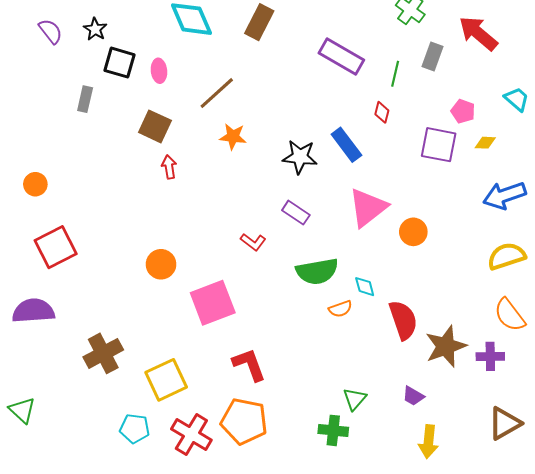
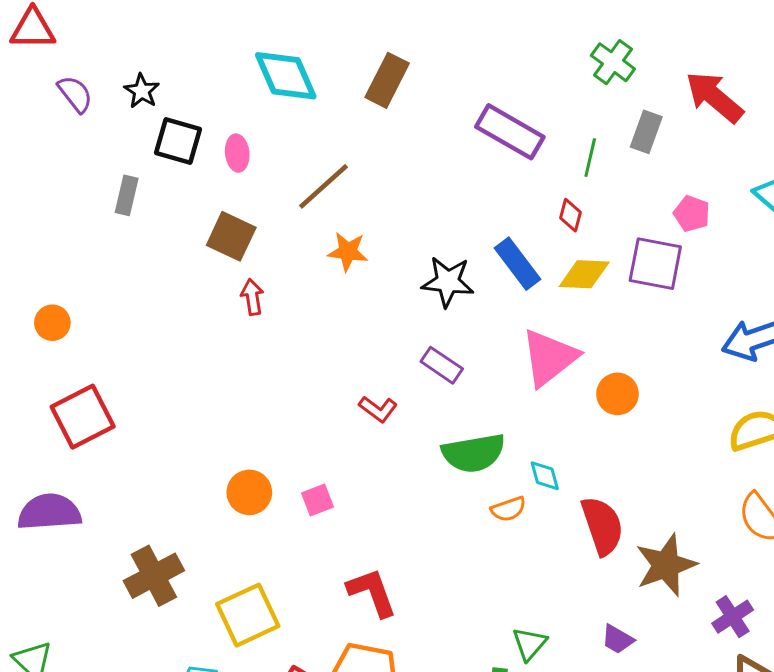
yellow diamond: (485, 143) -> (584, 274), moved, size x1.6
orange circle: (161, 264) -> (249, 492), moved
pink square: (213, 303) -> (317, 500), size x0.5
purple cross: (490, 356) -> (733, 617), moved, turned -32

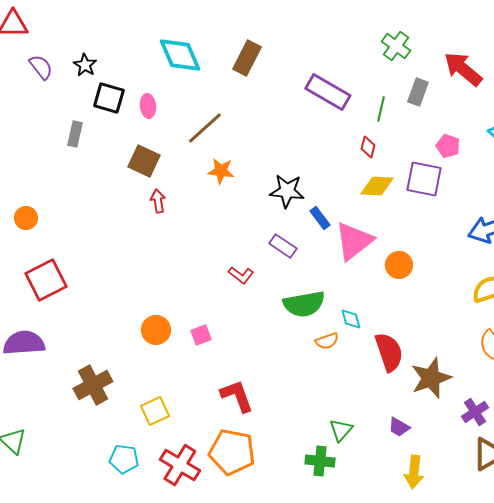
blue rectangle: (517, 264) -> (320, 218), moved, size x0.7
yellow square: (248, 615) -> (155, 411), size x0.7

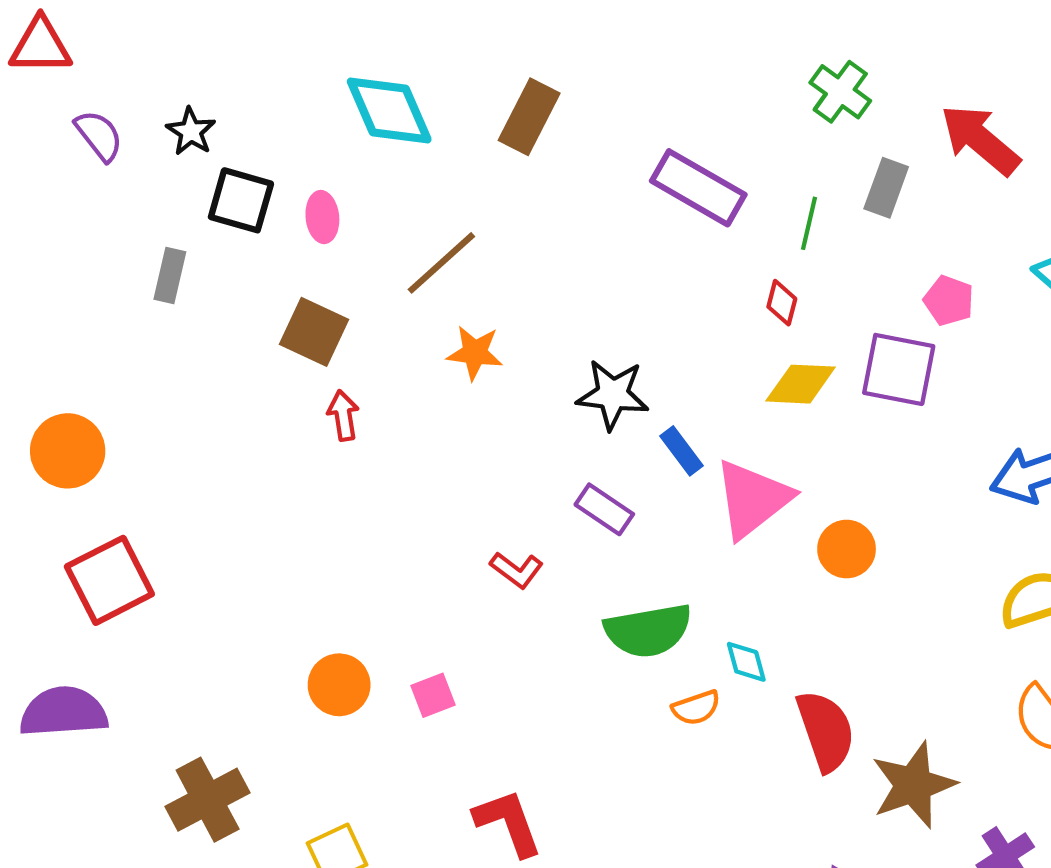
orange circle: (26, 218) -> (68, 451), size x1.5

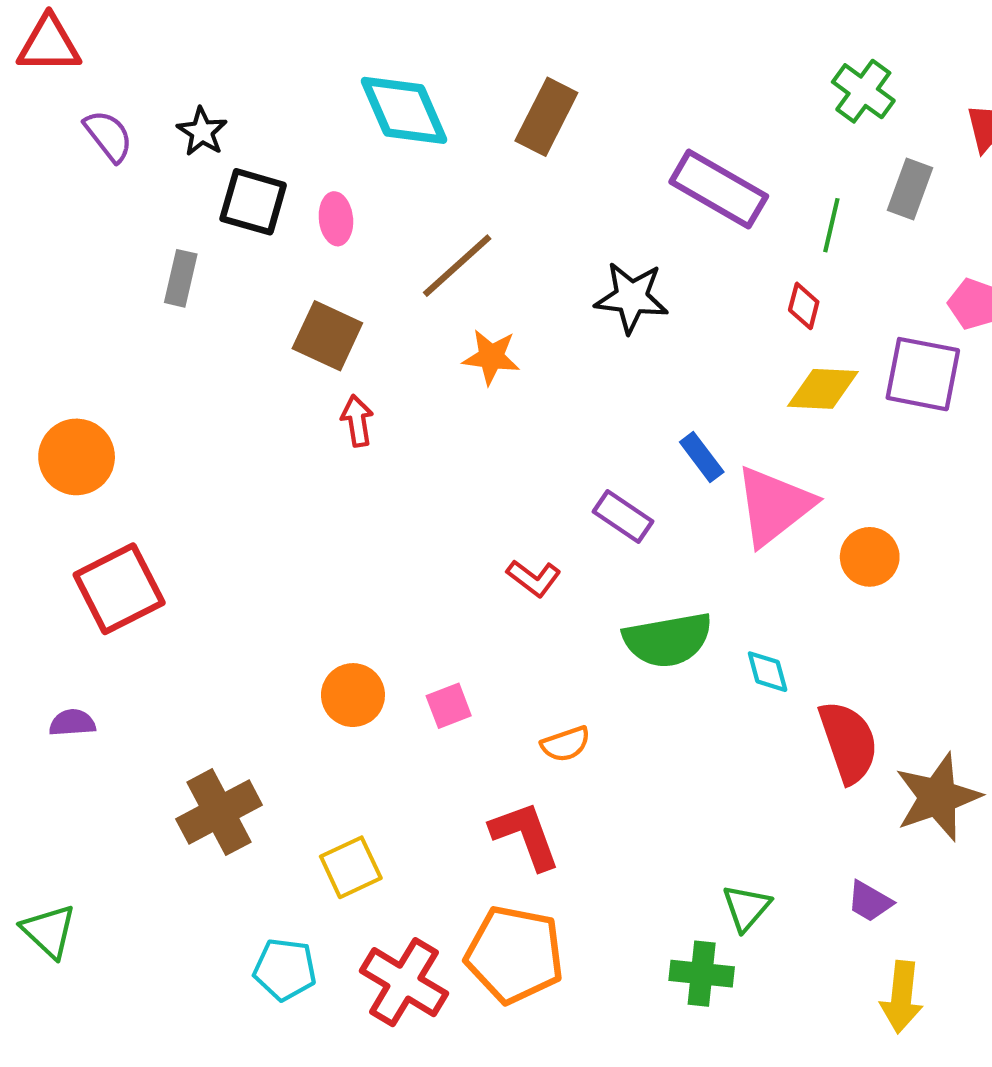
black star: (613, 395) -> (632, 297), moved
orange semicircle: (696, 708) -> (566, 744), moved
purple semicircle: (63, 712) -> (72, 723), size x0.5

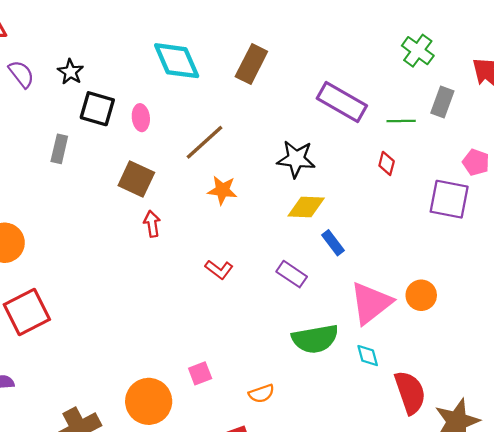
green line: (831, 225) -> (401, 121), turned 76
yellow diamond: (823, 389) -> (306, 207), moved
pink triangle: (774, 506) -> (371, 303), moved
red L-shape: (534, 578) -> (219, 270), moved
orange circle: (353, 695) -> (149, 401), moved, size x1.4

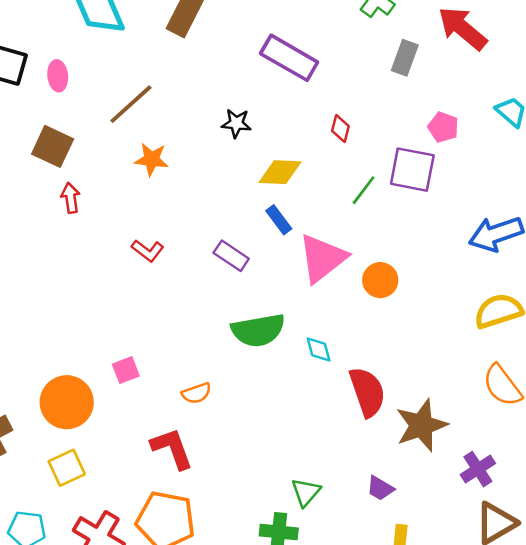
green line: (401, 121) -> (364, 190), moved, turned -52
black star: (296, 159) -> (236, 123), size x0.7
yellow diamond: (306, 207) -> (280, 172), moved
pink triangle: (371, 303) -> (322, 258), moved

